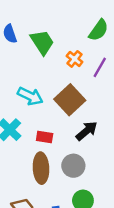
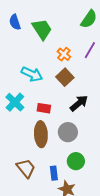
orange cross: (75, 59) -> (64, 54), moved
brown square: (70, 100) -> (65, 77), size x0.7

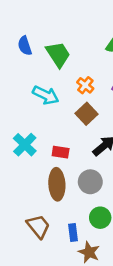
cyan arrow: (32, 74) -> (46, 95), moved

